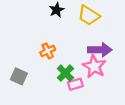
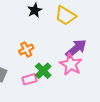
purple arrow: (100, 50) -> (76, 48), turned -40
pink rectangle: (75, 84) -> (29, 79), moved

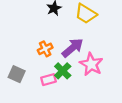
purple arrow: (76, 48) -> (73, 48), moved

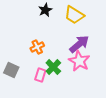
purple arrow: (73, 48) -> (79, 44), moved
pink rectangle: (48, 80) -> (40, 75), turned -56

